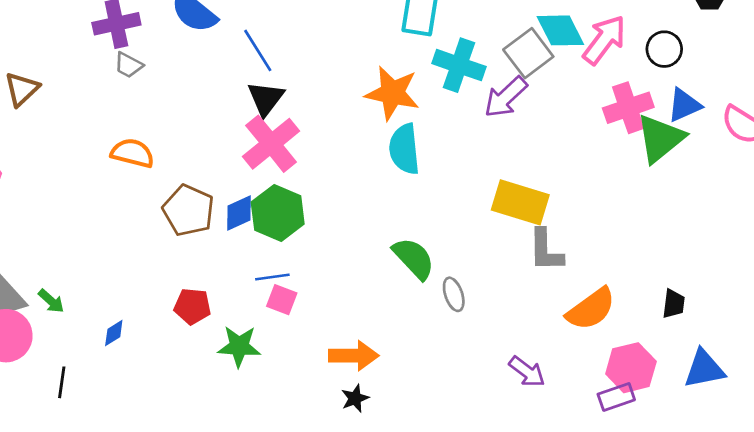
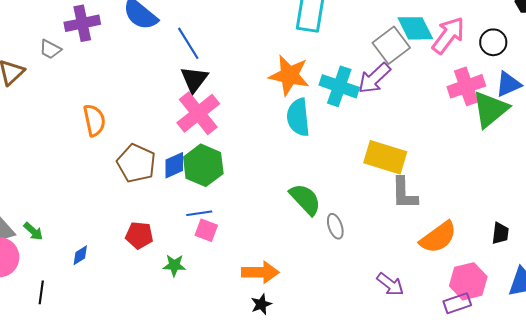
gray trapezoid: (128, 65) -> (50, 49), moved
cyan cross: (459, 65) -> (339, 86), moved
orange semicircle: (132, 153) -> (94, 120), turned 64
green star: (239, 346) -> (174, 265), size x0.7

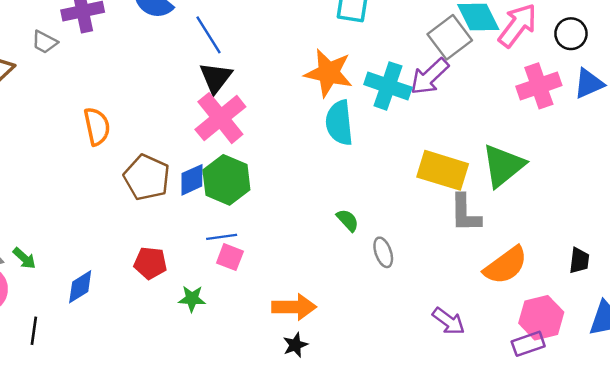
green triangle: (490, 109) -> (503, 166), moved
green semicircle: (305, 199) -> (348, 220), size x0.6
blue diamond: (80, 255) -> (80, 287), size x1.4

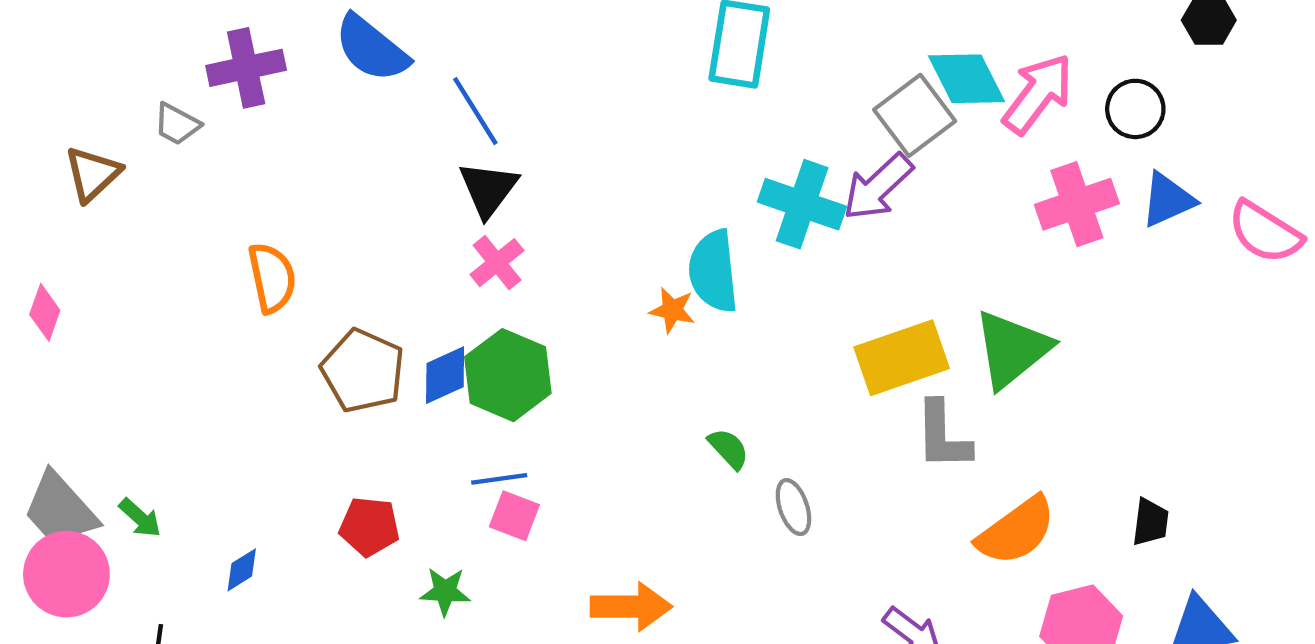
orange star: (329, 73) -> (672, 310), moved, size x0.5
pink cross: (220, 118) -> (497, 263), size x0.6
yellow rectangle: (443, 170) -> (902, 358), turned -36
blue diamond: (80, 287) -> (242, 570), size x0.7

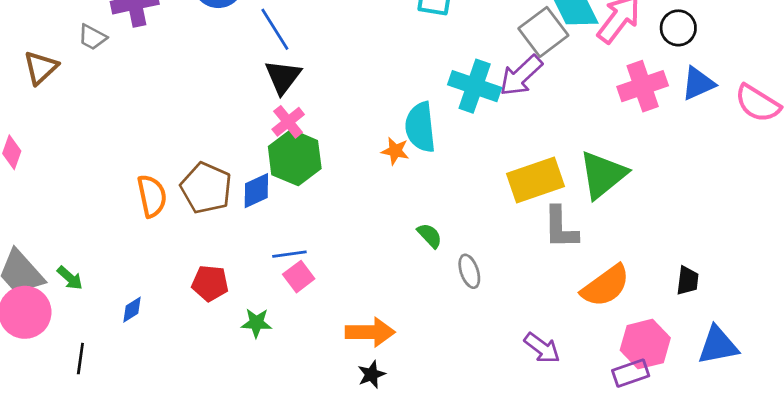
orange semicircle: (272, 278) -> (152, 196), moved
green hexagon: (508, 375) -> (295, 158), moved
pink square: (514, 516) -> (299, 277), turned 32

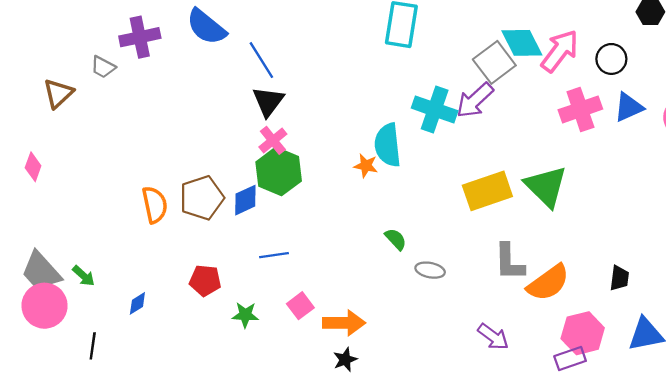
green triangle: (603, 175) -> (546, 186), turned -36
brown pentagon: (206, 188) -> (202, 198), turned 30
gray L-shape: (561, 228) -> (509, 262), moved
gray ellipse: (469, 271) -> (430, 270), turned -60
pink square: (299, 277) -> (300, 306), moved

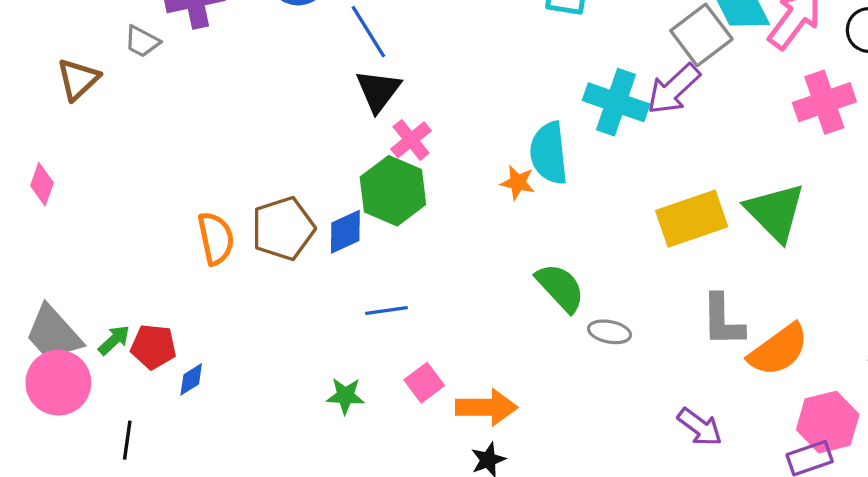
pink cross: (273, 140) -> (411, 140), moved
green semicircle: (396, 239) -> (560, 288), size x1.6
green arrow: (84, 276) -> (114, 340), turned -85
red pentagon: (205, 280) -> (153, 347), moved

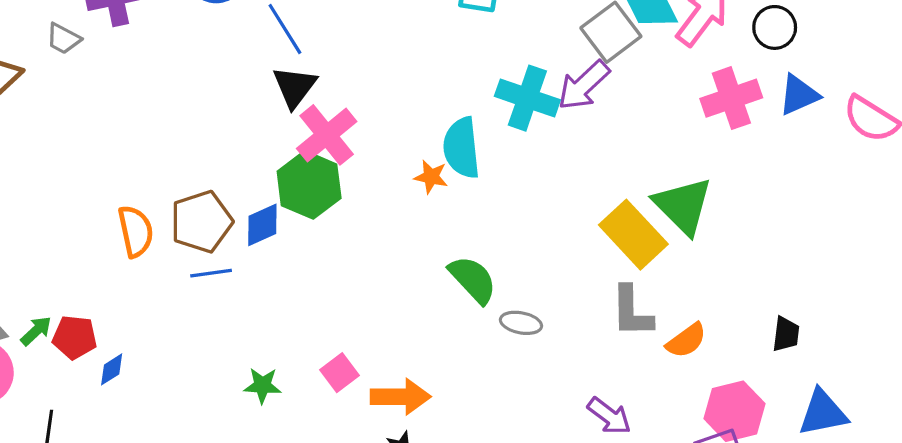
pink cross: (411, 140) -> (327, 135), size x1.5
yellow rectangle: (692, 219) -> (633, 235), moved, turned 66
blue line: (386, 311) -> (211, 273), moved
orange semicircle: (778, 350) -> (686, 341), size x0.7

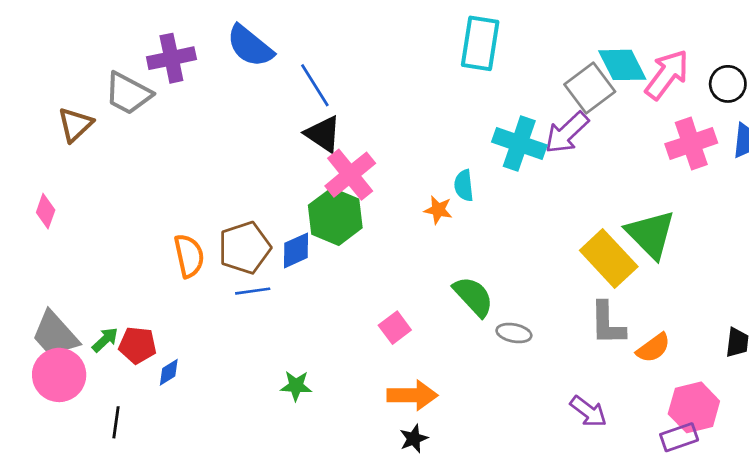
gray trapezoid: (63, 39) -> (128, 93), size x1.6
black triangle: (295, 87) -> (323, 134), turned -33
cyan semicircle: (462, 148) -> (464, 185), size x0.6
pink square: (340, 373) -> (395, 328), moved

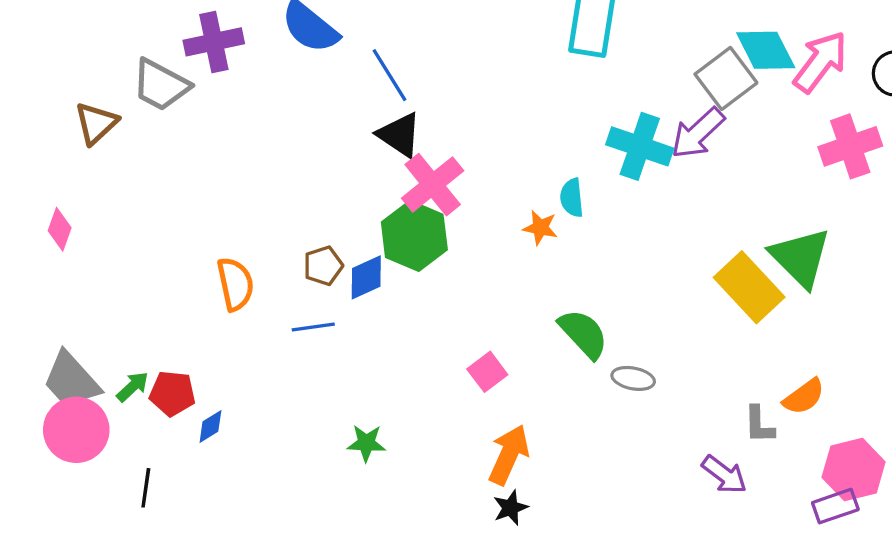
brown pentagon: (245, 248) -> (323, 266), moved, size x0.6
gray L-shape: (607, 324) -> (759, 425), moved, size x0.7
orange arrow: (412, 395) -> (509, 455), turned -66

